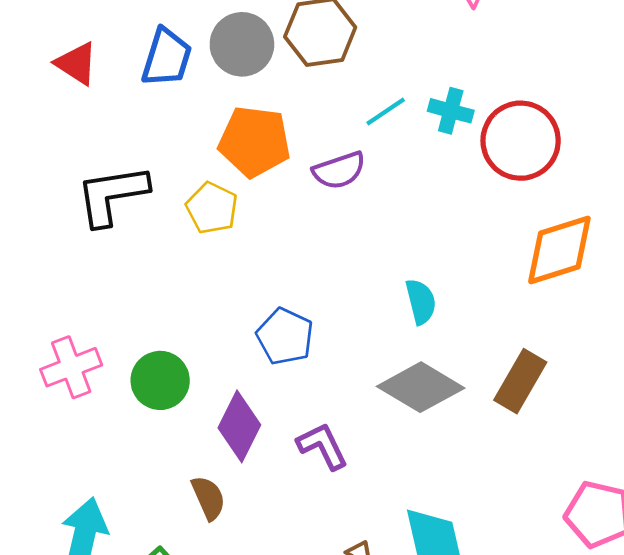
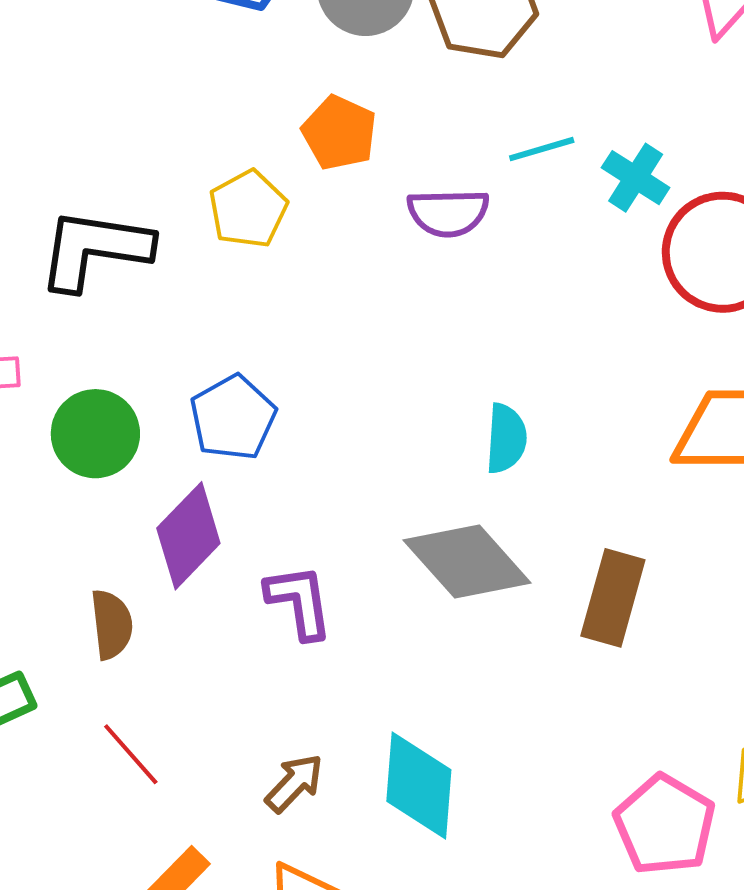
orange pentagon: (254, 142) -> (339, 133), size x0.7
black L-shape: (112, 195) -> (95, 249), moved
blue pentagon: (285, 336) -> (233, 418), moved
brown rectangle: (520, 381) -> (613, 598), turned -32

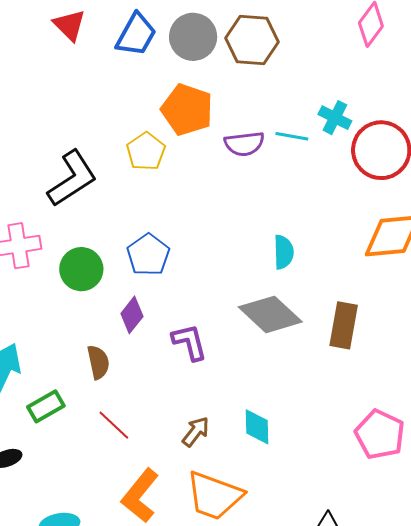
orange pentagon: (339, 133) -> (187, 110), size x1.4
cyan line: (542, 149) -> (292, 136), moved, turned 32
black L-shape: (95, 249) -> (72, 178), turned 144
purple diamond: (188, 536) -> (132, 315), size x0.7
cyan diamond: (419, 786) -> (257, 427), size x0.7

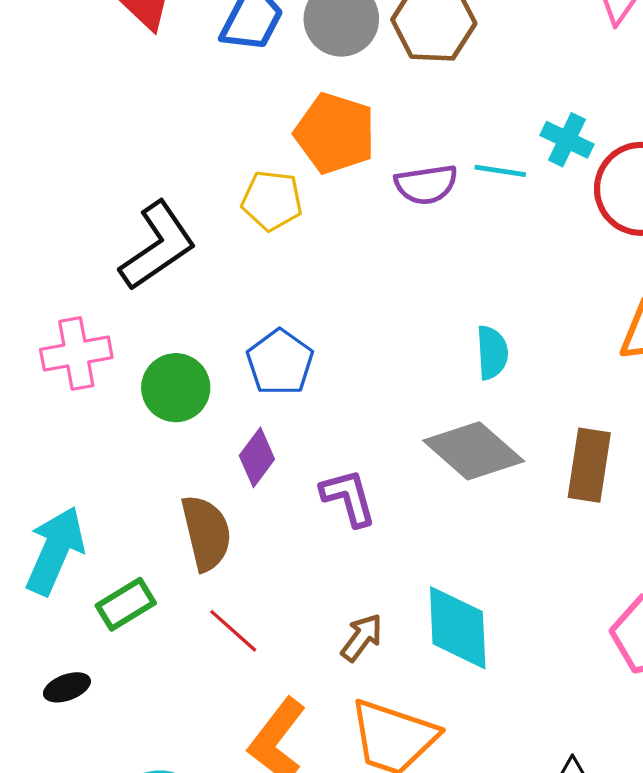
yellow pentagon: (146, 151) -> (272, 201), turned -30
brown semicircle: (98, 362) -> (206, 533), size x1.4
cyan diamond: (257, 427) -> (458, 628), size x1.5

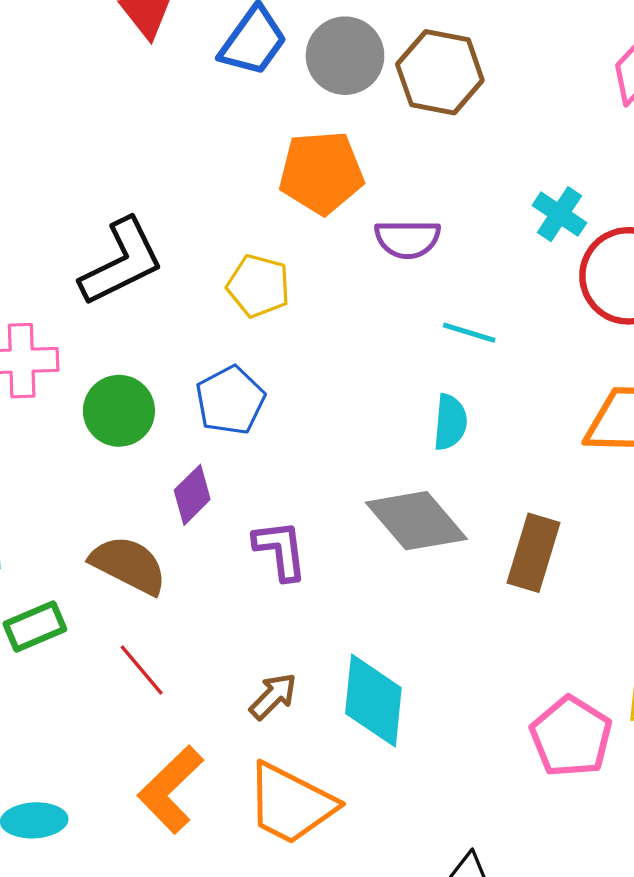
orange pentagon: (335, 133) -> (321, 173), turned -30
cyan line: (500, 171) -> (469, 333), moved
yellow pentagon: (272, 201) -> (258, 286), moved
brown semicircle: (206, 533) -> (129, 565), turned -58

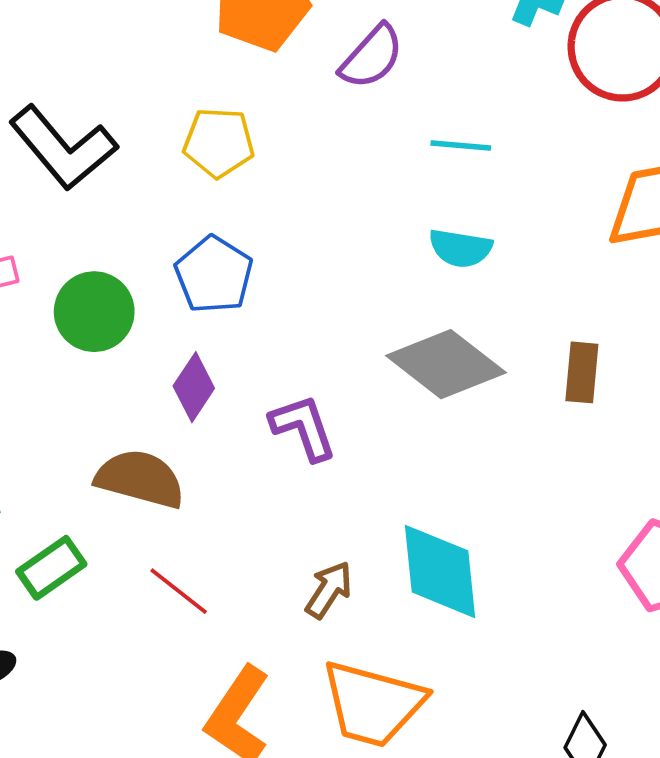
purple semicircle: (408, 239) -> (372, 57), turned -36
black L-shape: (122, 262) -> (63, 148), turned 88
cyan semicircle: (450, 422) -> (460, 248), turned 106
brown rectangle: (533, 553) -> (582, 372), size x0.7

